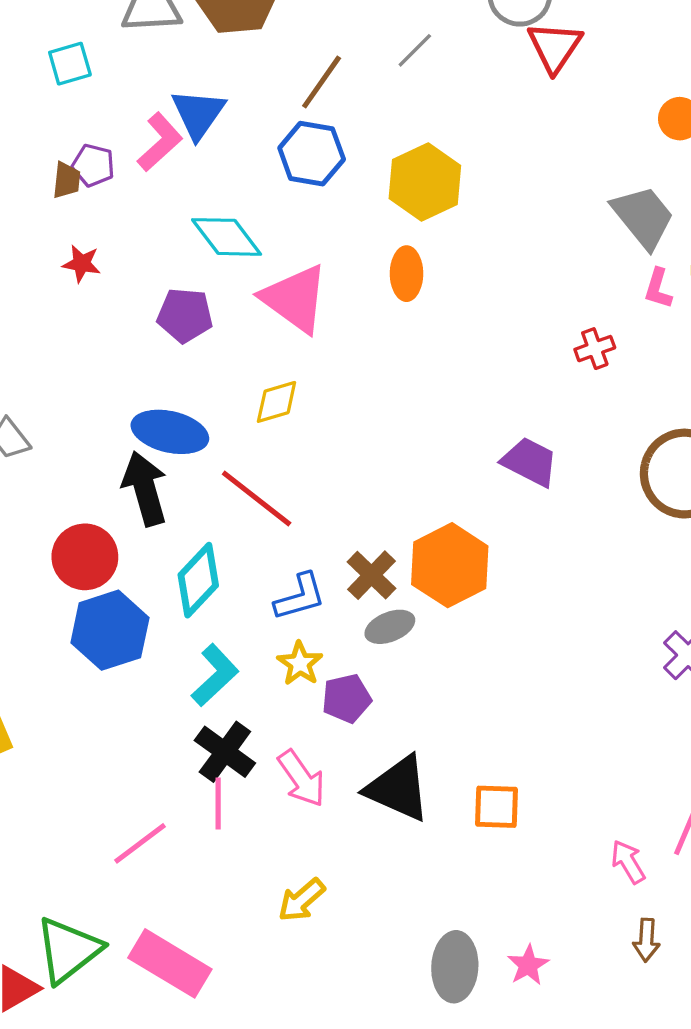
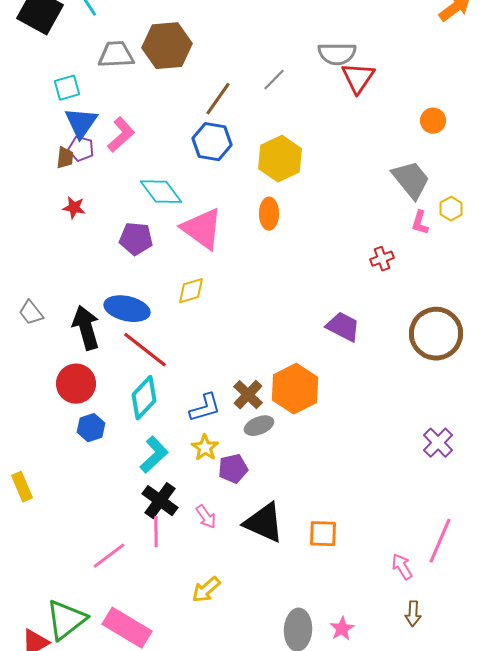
blue triangle: (198, 114) -> (81, 123), moved
black arrow: (145, 489) -> (86, 328), moved
red line: (257, 499) -> (145, 350), moved
blue hexagon: (110, 630) -> (91, 428), size x0.6
pink arrow: (302, 778) -> (206, 517), size x0.7

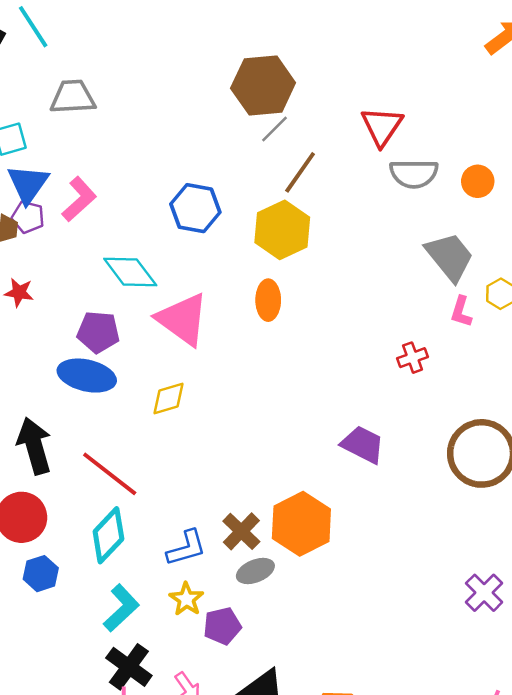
brown hexagon: (167, 46) -> (263, 85), moved
gray semicircle: (337, 54) -> (414, 174), moved
brown line: (218, 99) -> (300, 172), moved
blue ellipse: (127, 309) -> (87, 376), moved

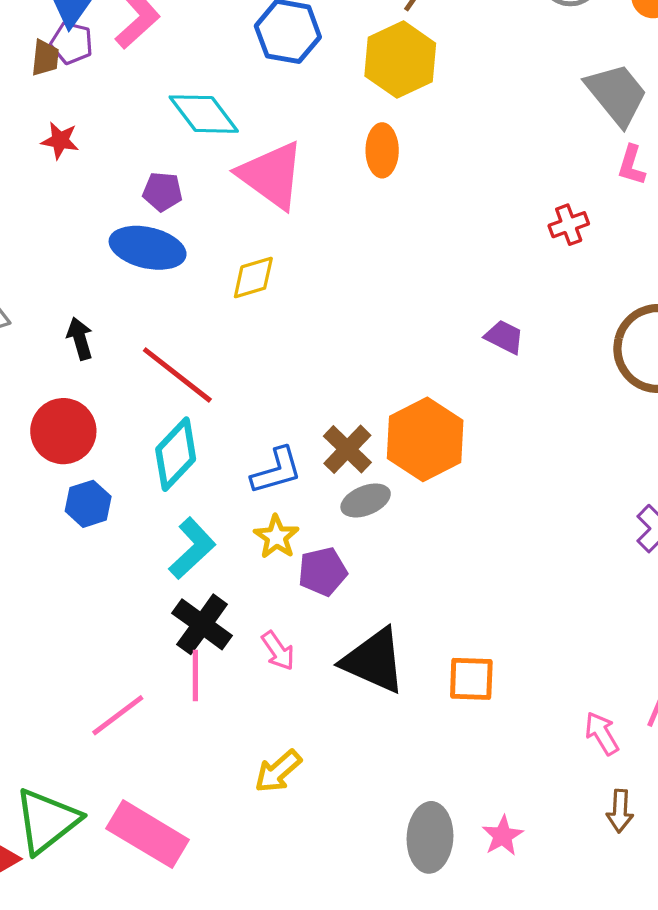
purple pentagon: (98, 332) -> (162, 192), size x0.7
purple trapezoid: (363, 445) -> (504, 337), size x0.7
black arrow: (34, 446) -> (80, 339), size x0.6

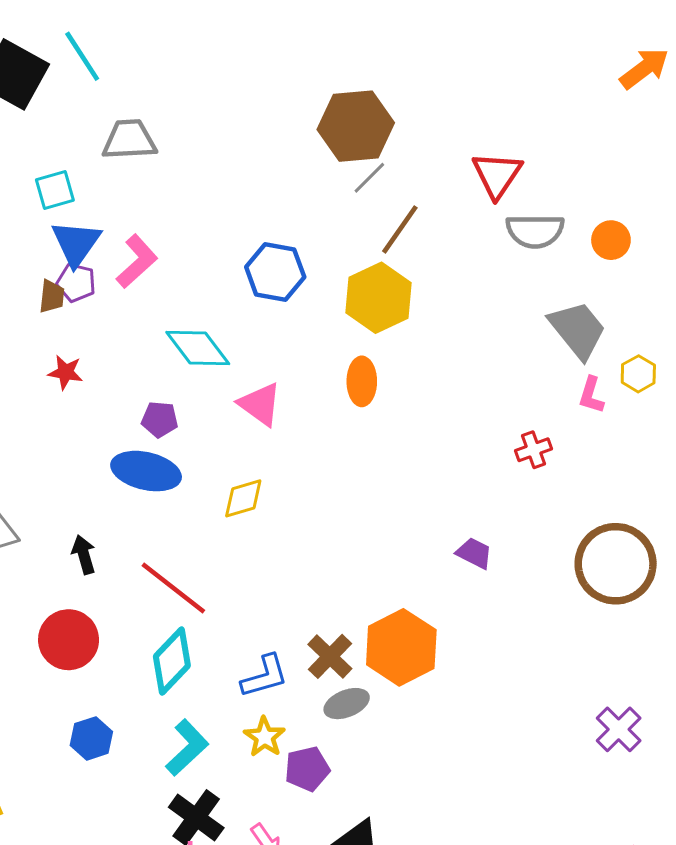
pink triangle: (271, 175) -> (260, 404), size x0.7
blue hexagon: (88, 504) -> (91, 738), moved

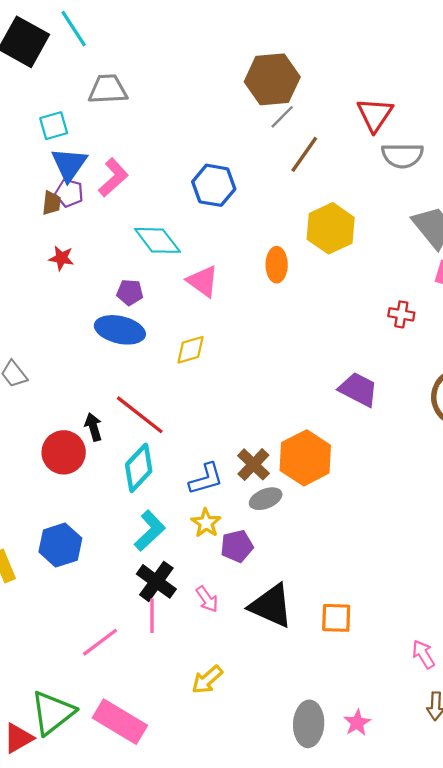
yellow hexagon: (379, 298) -> (331, 228), moved
red cross: (533, 450) -> (401, 314), turned 30
purple trapezoid: (474, 553) -> (358, 389), size x1.5
black arrow: (84, 555) -> (93, 427), moved
blue hexagon: (91, 738) -> (60, 545), moved, size x1.4

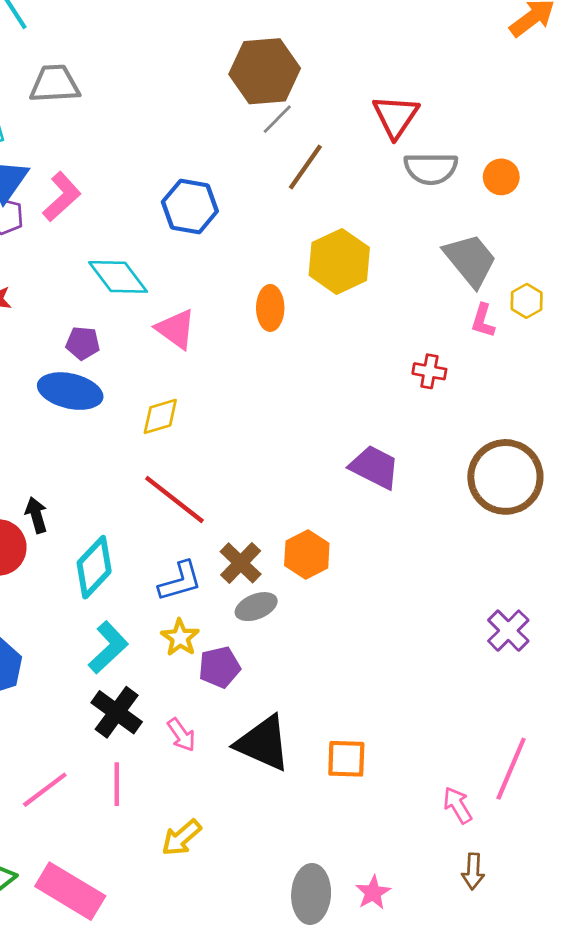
red line: (140, 415) -> (174, 500), moved
orange hexagon: (305, 458) -> (307, 554), size x0.7
pink line: (152, 616) -> (117, 784), moved

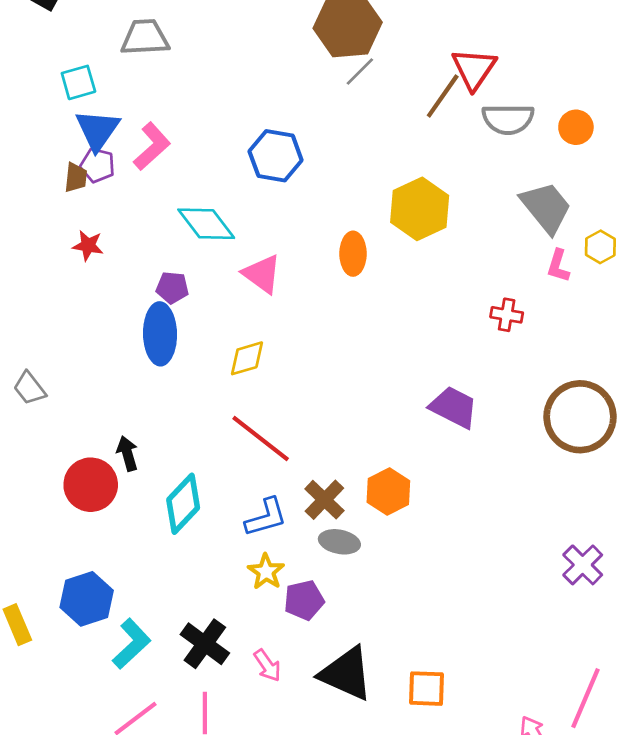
brown line: (305, 167) -> (443, 96), moved
blue ellipse: (70, 391) -> (160, 334), turned 76
gray ellipse: (256, 607) -> (339, 542), turned 33
cyan L-shape: (108, 647) -> (131, 644), moved

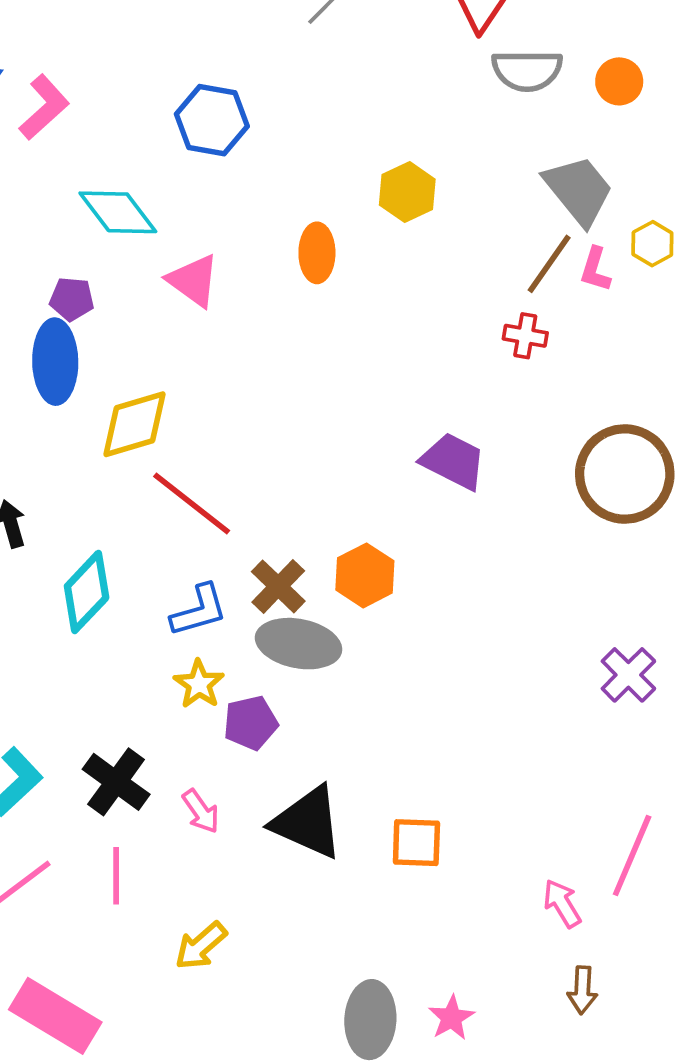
brown line: (443, 96) -> (549, 264), moved
yellow hexagon: (420, 209) -> (407, 192), size x0.7
yellow diamond: (247, 358) -> (134, 424), moved, size x1.4
gray ellipse: (339, 542) -> (299, 644), size x1.5

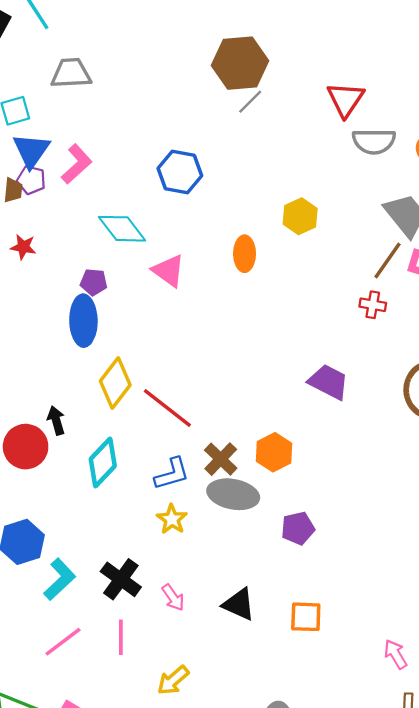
yellow diamond: (134, 424) -> (115, 383), moved, turned -36
purple pentagon: (251, 723) -> (298, 528), moved
black triangle: (308, 822) -> (239, 604), size x0.7

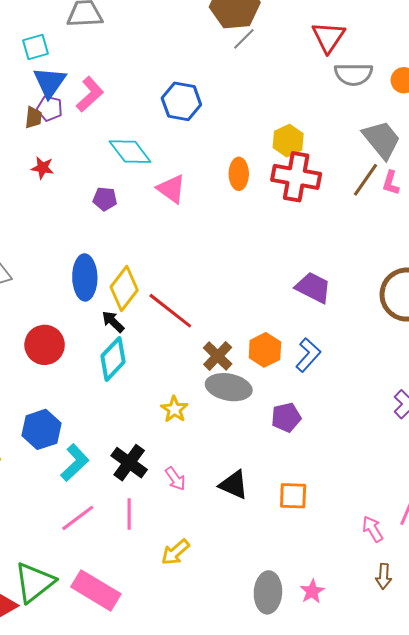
red cross: (373, 305) -> (296, 177), moved, size x2.0
blue ellipse: (83, 321) -> (85, 277), moved
black arrow: (56, 420) -> (113, 322), moved, turned -30
blue L-shape: (172, 474) -> (308, 355), moved, turned -32

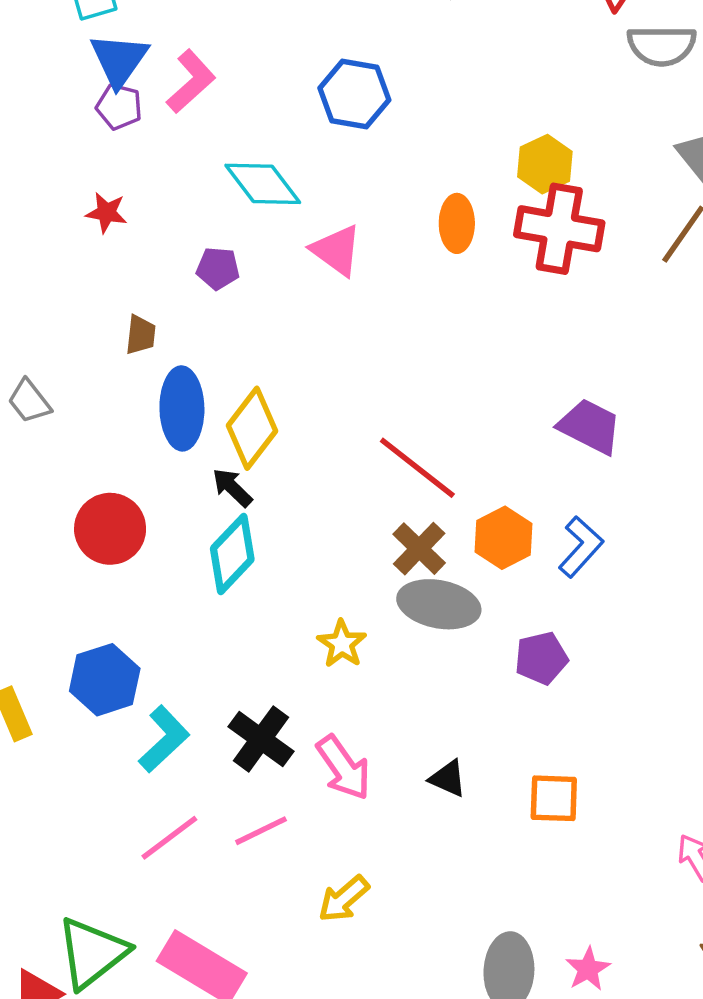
brown trapezoid: (33, 117) -> (141, 335), moved
red line: (170, 311) -> (417, 468), moved
pink arrow: (175, 479) -> (344, 768), size x1.5
black triangle: (234, 485) -> (448, 779), size x0.7
pink line: (129, 514) -> (261, 831), turned 64

